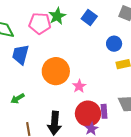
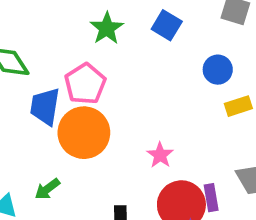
pink pentagon: (40, 23) -> (85, 84), moved, turned -30
orange circle: (56, 71) -> (84, 133), moved

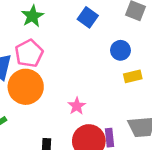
green star: (107, 28) -> (32, 16), moved

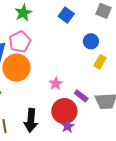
yellow rectangle: (133, 76) -> (100, 62), turned -48
purple rectangle: (109, 138) -> (81, 96), moved, turned -48

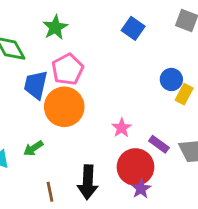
green star: (23, 13) -> (55, 27), moved
blue circle: (91, 41) -> (171, 79), moved

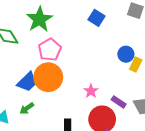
green star: (55, 27) -> (39, 19), size x1.4
blue trapezoid: (36, 85) -> (27, 82), moved, turned -145

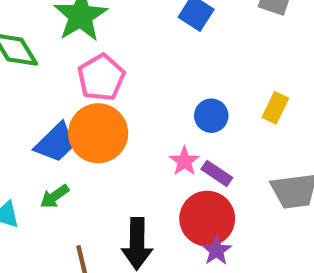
blue circle: (126, 54) -> (211, 116), moved
purple rectangle: (119, 102) -> (217, 173), moved

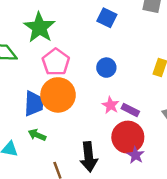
blue circle: (211, 116) -> (106, 68), moved
blue trapezoid: (56, 143) -> (34, 104), turned -36
green arrow: (55, 196) -> (37, 135), turned 66

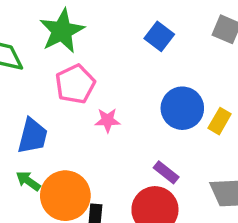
blue circle: (106, 68) -> (182, 108), moved, size x1.5
orange circle: (58, 95) -> (65, 196), moved
pink star: (110, 105) -> (108, 120), moved, turned 30

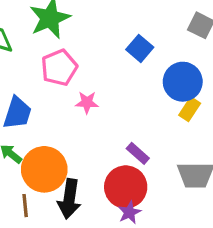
blue square: (159, 36) -> (140, 48), moved
blue circle: (182, 108) -> (183, 82), moved

